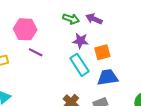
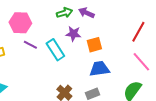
green arrow: (71, 19) -> (64, 13), turned -35
cyan rectangle: (79, 65) -> (55, 50), moved

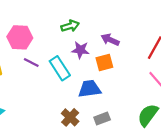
purple arrow: (86, 13) -> (110, 40), moved
blue trapezoid: (99, 69) -> (90, 89), moved

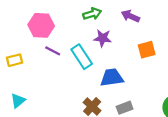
purple arrow: (110, 40) -> (130, 16), moved
orange square: (104, 63) -> (147, 50), moved

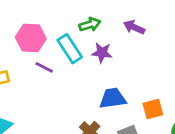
orange square: (147, 50) -> (153, 109), moved
cyan rectangle: (82, 57) -> (70, 49), moved

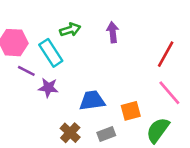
purple arrow: (134, 27) -> (113, 32), turned 60
purple star: (102, 53) -> (48, 88), moved

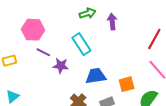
green arrow: (70, 30) -> (88, 13), moved
cyan rectangle: (51, 53) -> (81, 44), moved

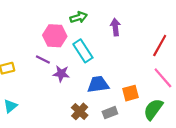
green arrow: (88, 13) -> (79, 17), moved
pink hexagon: (33, 30) -> (55, 36), moved

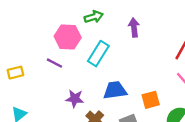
cyan rectangle: (83, 51) -> (98, 54), turned 65
purple star: (61, 74) -> (75, 99), moved

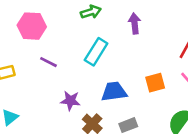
pink hexagon: (68, 37) -> (32, 26), moved
orange square: (151, 100) -> (155, 83), moved

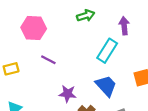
cyan rectangle: (96, 52) -> (107, 51), moved
blue trapezoid: (114, 92) -> (106, 86), turned 55

